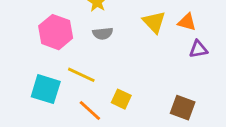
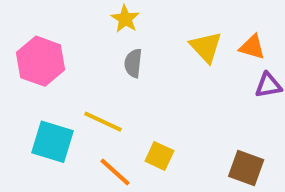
pink hexagon: (56, 32) -> (40, 61), moved
gray semicircle: (103, 33) -> (133, 63), turned 102

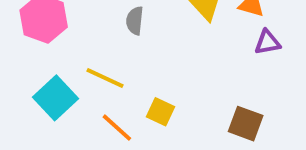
cyan square: (53, 142) -> (55, 98), turned 30

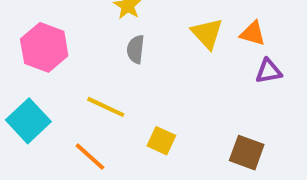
cyan square: (55, 98) -> (28, 121), moved
orange line: (117, 128) -> (90, 157), moved

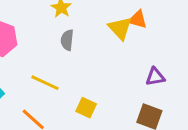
orange triangle: (253, 33) -> (138, 19), moved
purple triangle: (269, 71) -> (155, 77), moved

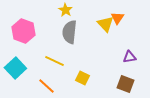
orange triangle: (138, 19) -> (117, 18), turned 48
gray semicircle: (67, 40) -> (69, 32), size x1.6

